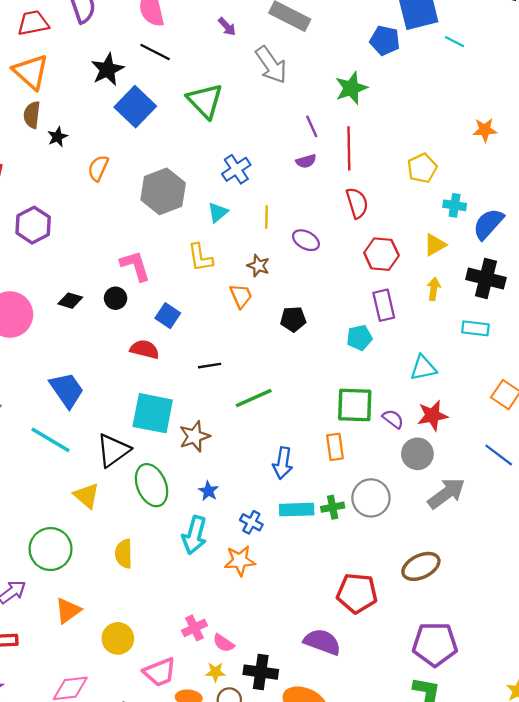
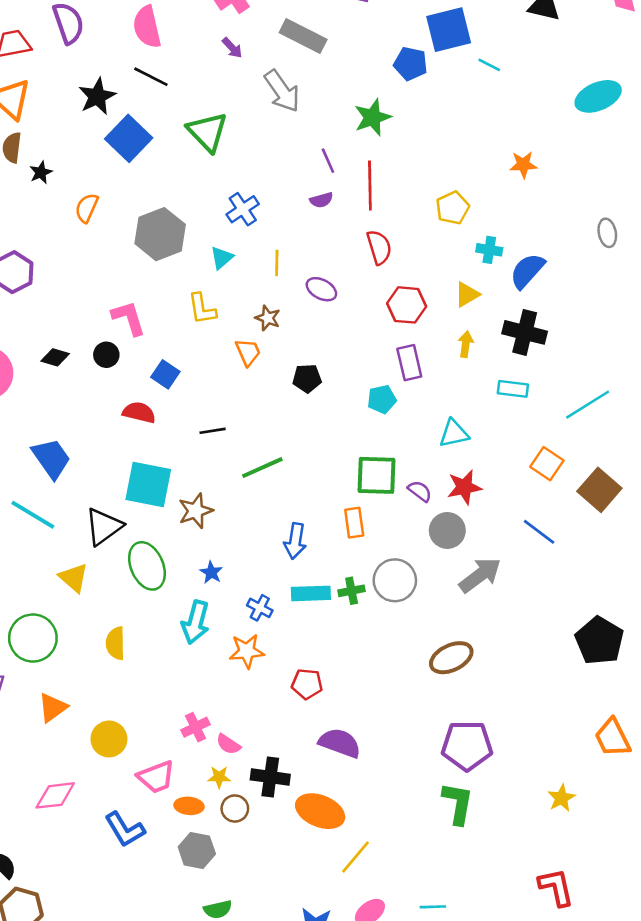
red pentagon: (357, 593) -> (307, 684), moved, size x0.7

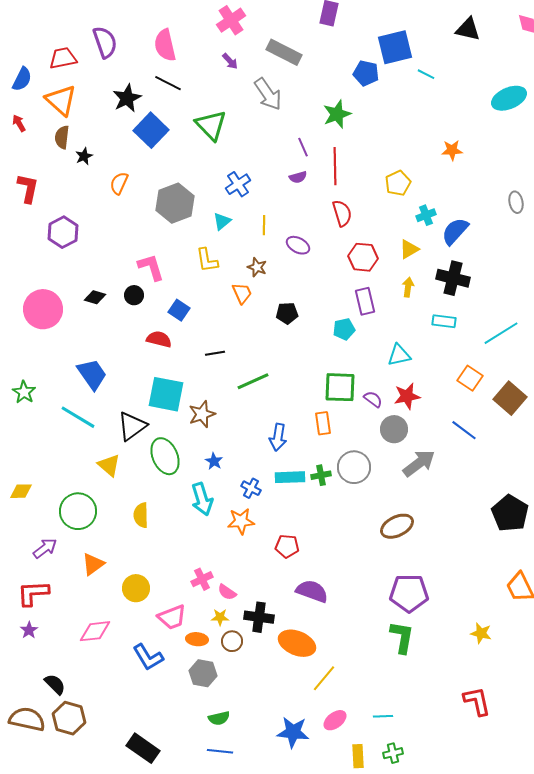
cyan cross: (489, 250) -> (426, 215), turned -30
cyan arrow: (196, 622) -> (202, 499), turned -32
yellow star: (561, 798) -> (481, 633), turned -30

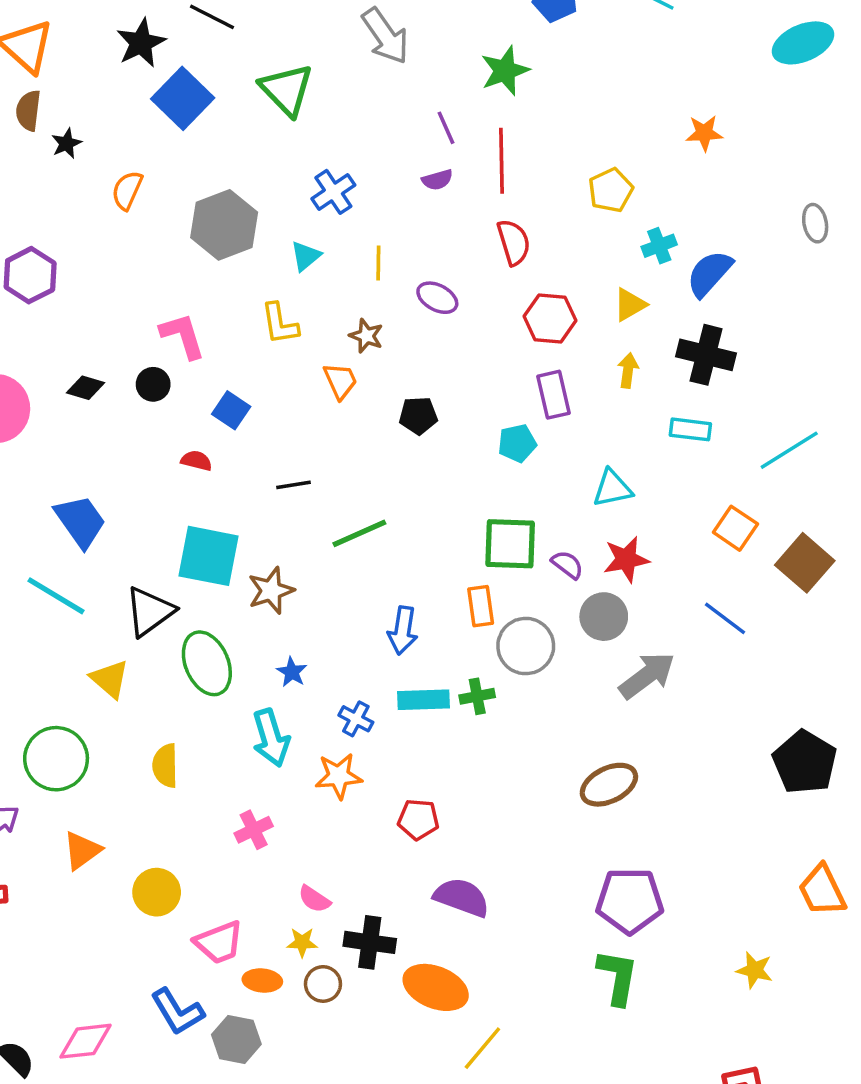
red semicircle: (159, 339) -> (196, 461), size x0.7
gray circle: (354, 467) -> (526, 646), moved
pink cross: (202, 579) -> (254, 830), moved
pink diamond: (95, 631) -> (86, 1041), moved
gray hexagon: (203, 673) -> (236, 1039), moved

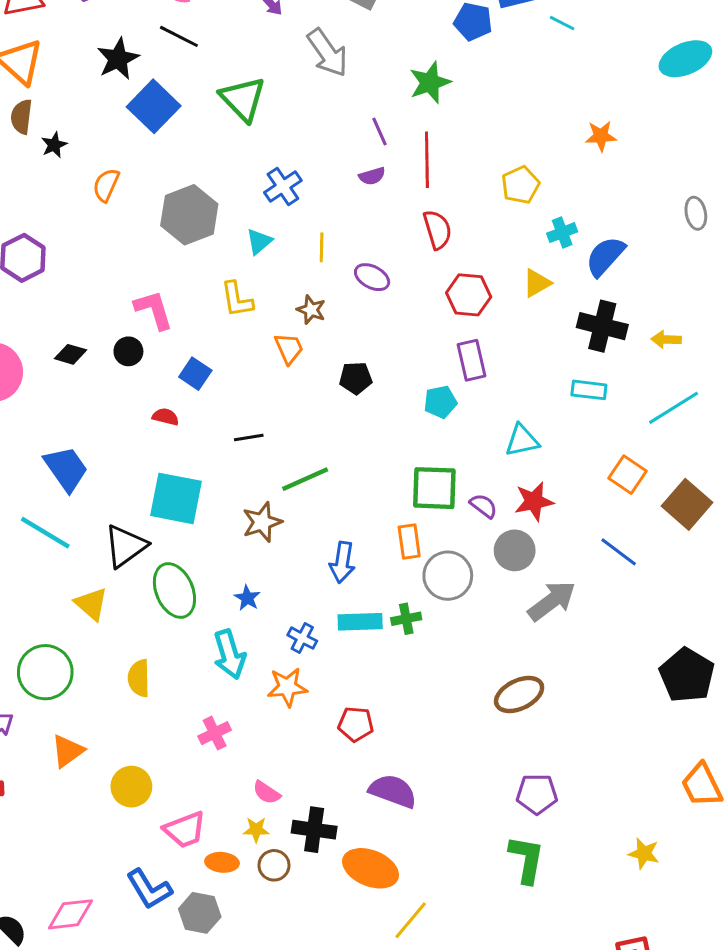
yellow arrow: (628, 370) -> (666, 339), moved, turned -96
brown star: (271, 591) -> (262, 522), moved
purple pentagon: (630, 901) -> (537, 794), size x0.7

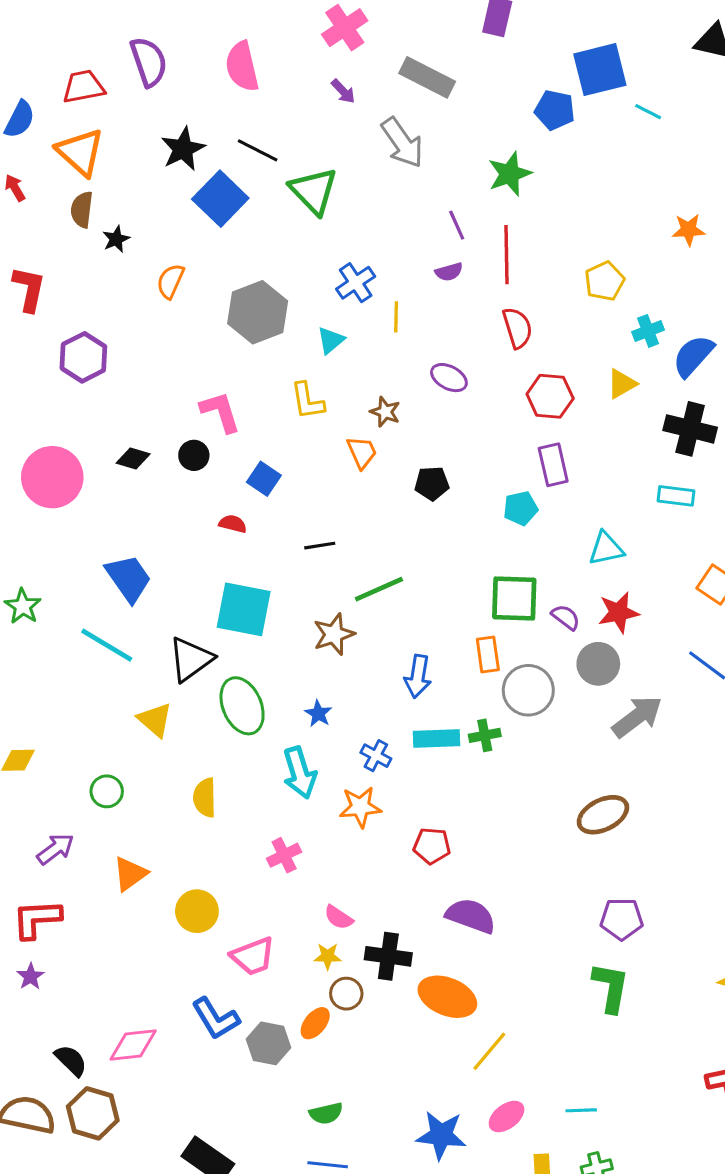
black line: (179, 36) -> (258, 150), moved
yellow line: (322, 247) -> (396, 317), moved
green circle: (45, 672) -> (107, 791), size x0.6
orange ellipse: (222, 862) -> (315, 1023), moved, turned -56

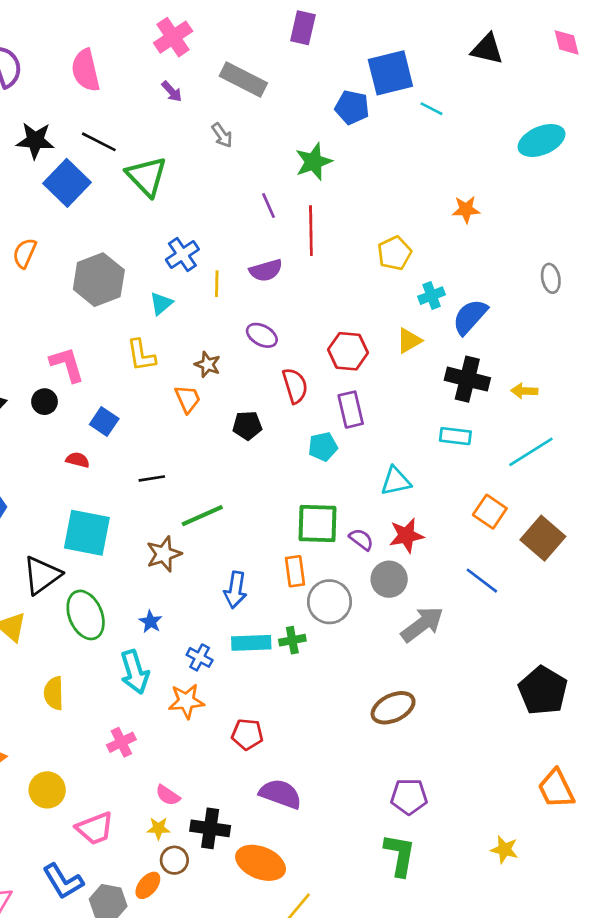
gray arrow: (402, 143) -> (222, 135), size x0.6
black star: (183, 149) -> (35, 140), turned 30
purple semicircle: (449, 272) -> (266, 270), moved, size x1.4
red semicircle: (517, 328) -> (295, 386), moved

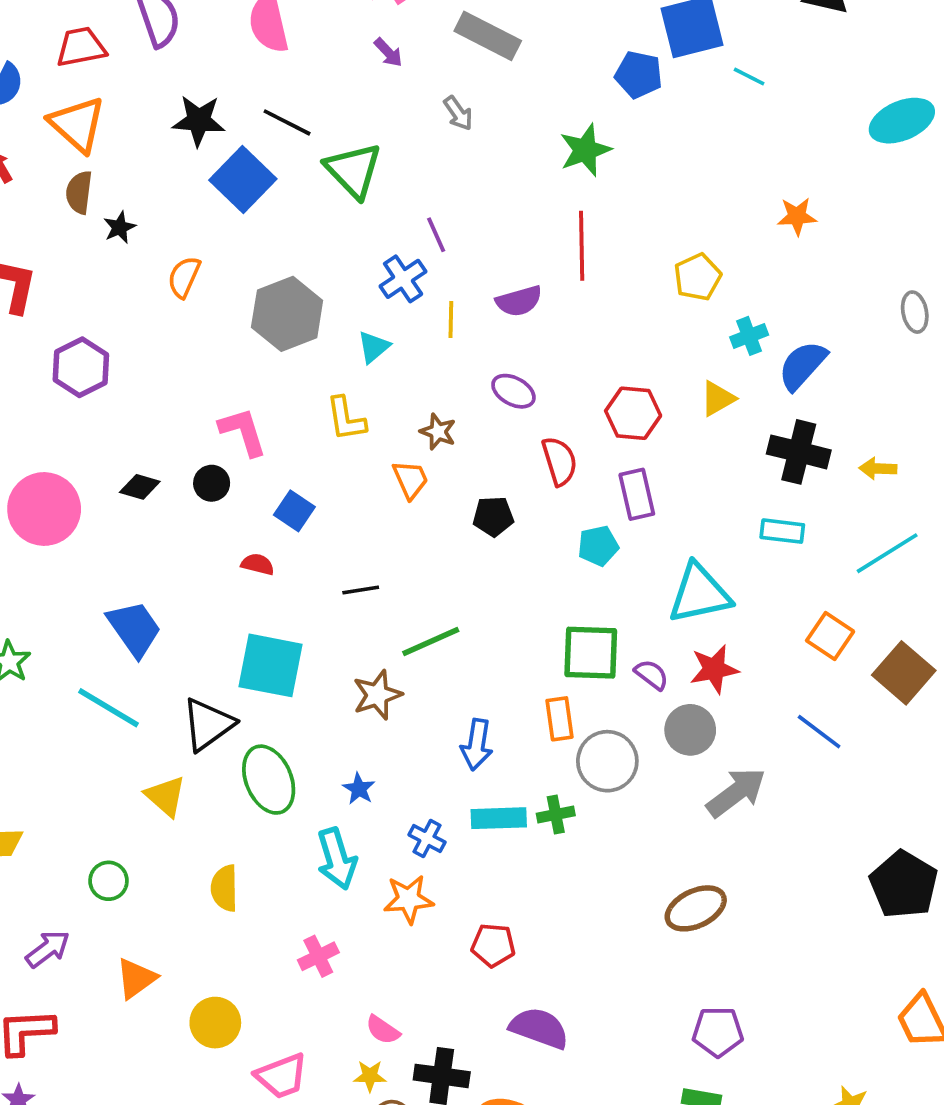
purple line: (268, 205) -> (436, 235), moved
cyan triangle: (396, 481) -> (699, 594), size x1.5

